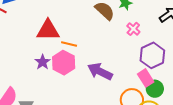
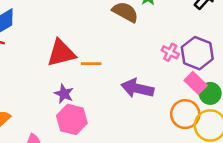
pink cross: (133, 29) -> (170, 52), moved
pink hexagon: (64, 63) -> (72, 119), moved

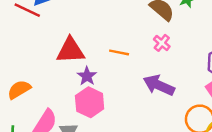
pink cross: (170, 52) -> (162, 43), moved
red triangle: (61, 53) -> (71, 50), moved

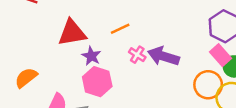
pink cross: (162, 43) -> (137, 55), moved
orange line: (119, 52) -> (120, 29), turned -30

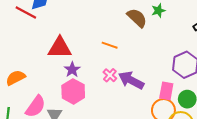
orange line: (120, 29) -> (110, 45), moved, turned 35
pink rectangle: (221, 55) -> (166, 91), moved, turned 42

